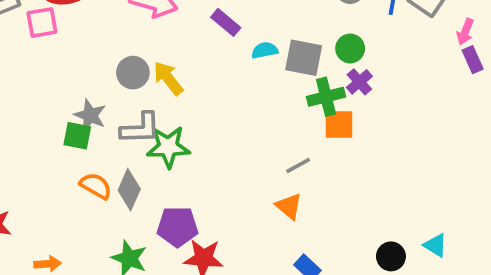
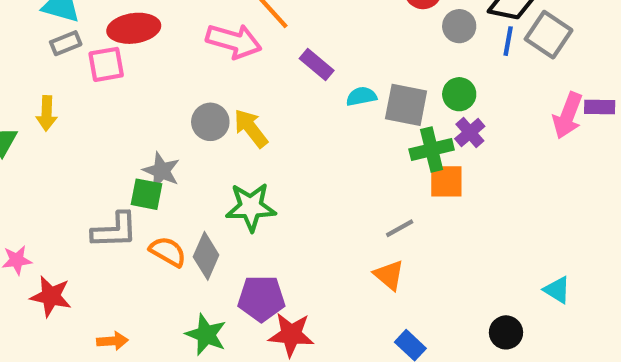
pink arrow: (465, 32) -> (568, 115), moved, size x1.5
purple rectangle: (473, 60) -> (600, 107), turned -65
gray L-shape: (140, 128) -> (115, 230), moved
cyan triangle: (436, 245) -> (557, 290), moved

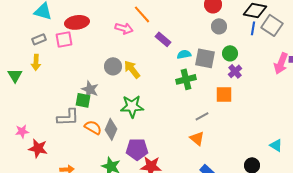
gray circle: (459, 26) -> (219, 26), moved
pink arrow: (234, 41) -> (124, 28), size x0.7
gray rectangle: (66, 43) -> (39, 39), moved
green cross: (432, 150) -> (186, 79), moved

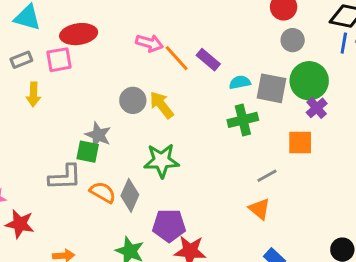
orange line: (142, 14) -> (177, 58), moved
green circle: (230, 53) -> (309, 81), size x1.6
yellow arrow: (36, 62) -> (33, 94), moved

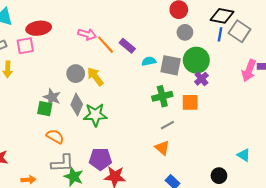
green cross: (243, 120) -> (162, 96), moved
gray L-shape: (65, 177) -> (62, 163), moved
gray diamond: (130, 195) -> (77, 104), moved

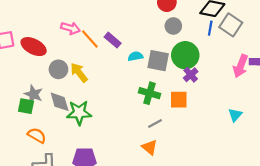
red ellipse: (39, 28) -> (34, 47), moved, turned 35
green cross: (162, 96) -> (149, 93), turned 30
gray diamond: (77, 104) -> (60, 102), turned -40
cyan triangle: (244, 155) -> (235, 115), moved, turned 40

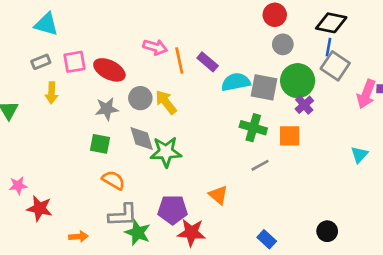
gray square: (231, 25) -> (335, 66), moved
orange line: (90, 39) -> (179, 60), turned 30
cyan semicircle: (135, 56) -> (236, 82), size x1.5
gray star: (34, 94) -> (107, 109), moved, turned -30
orange triangle: (149, 147) -> (218, 195), moved

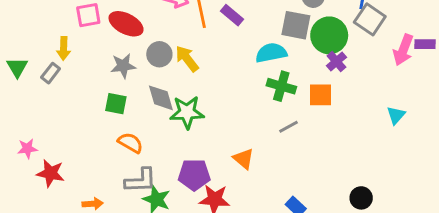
gray rectangle: (41, 62) -> (51, 73), moved, turned -30
cyan semicircle: (236, 82) -> (271, 53), moved
gray square: (264, 87) -> (296, 25), moved

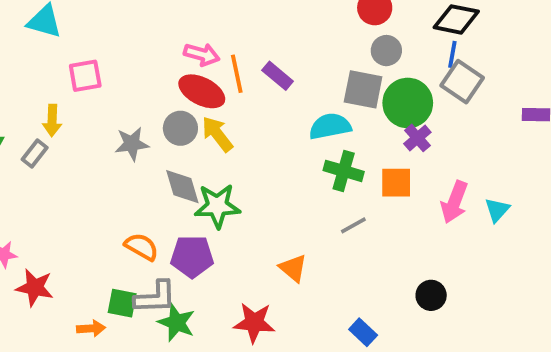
red ellipse: (126, 24) -> (202, 91), moved
pink arrow: (403, 50) -> (454, 202), moved
green square: (116, 104) -> (122, 303), moved
purple pentagon: (194, 175) -> (192, 256), moved
black circle: (361, 198) -> (431, 295), moved

